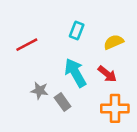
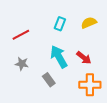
yellow semicircle: (114, 42) -> (89, 23), moved
gray star: (40, 91) -> (22, 64), moved

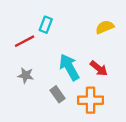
cyan rectangle: (60, 24) -> (46, 25), moved
orange cross: (90, 85) -> (91, 100), moved

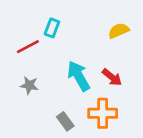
gray rectangle: (58, 94) -> (65, 121), moved

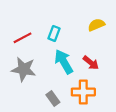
cyan rectangle: (52, 28) -> (54, 33), moved
gray star: (29, 85) -> (24, 69), size x1.6

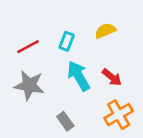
yellow semicircle: (96, 25) -> (105, 31), moved
orange cross: (83, 92) -> (119, 115), moved, turned -30

